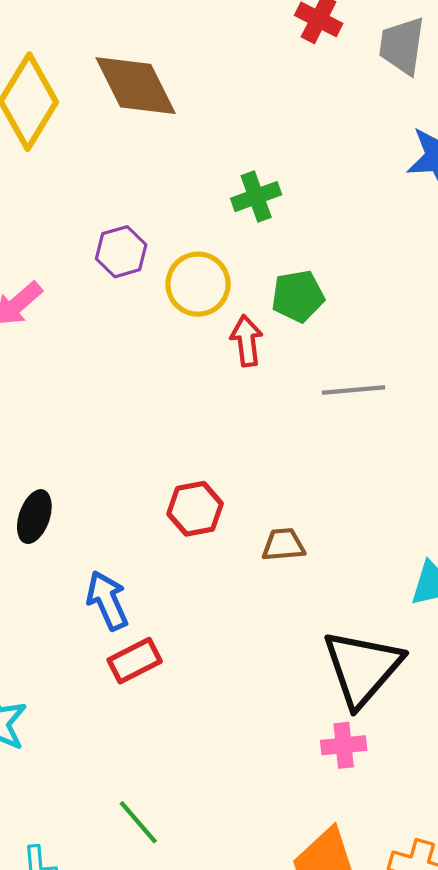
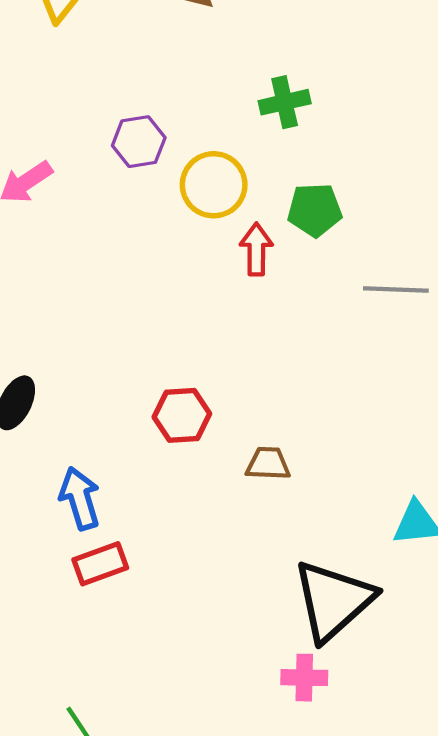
gray line: (353, 390) -> (396, 290), moved

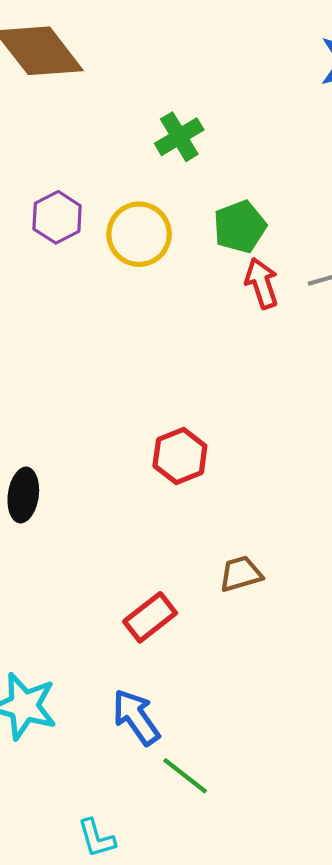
red arrow: (256, 249) -> (262, 283), moved
brown trapezoid: (268, 464) -> (241, 574), moved
blue arrow: (80, 498) -> (136, 717), moved

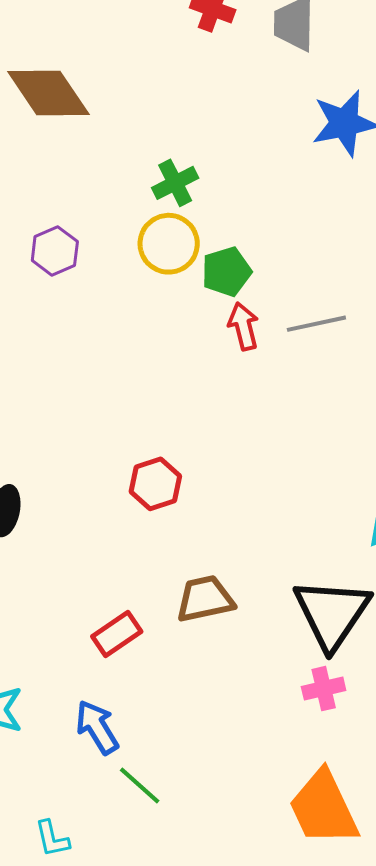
yellow circle: (139, 234) -> (169, 244), moved
brown trapezoid: (241, 574) -> (205, 599), size x1.4

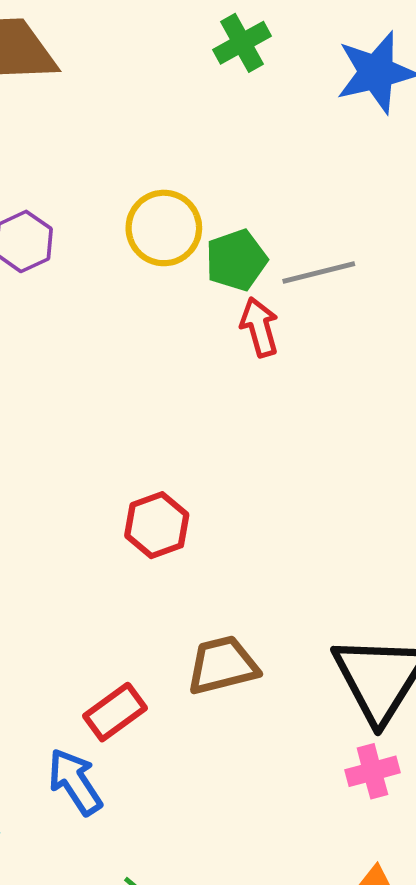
green cross: (175, 183) -> (242, 43), moved
gray line: (316, 324) -> (319, 272), moved
blue arrow: (97, 727) -> (75, 782), moved

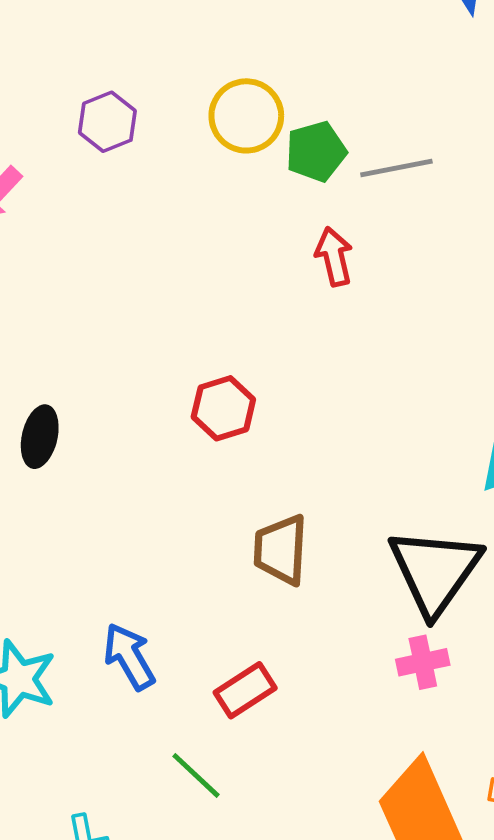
red arrow: (259, 327) -> (334, 257), moved
brown trapezoid: (223, 665) -> (281, 550), turned -76
red rectangle: (115, 712) -> (245, 690), moved

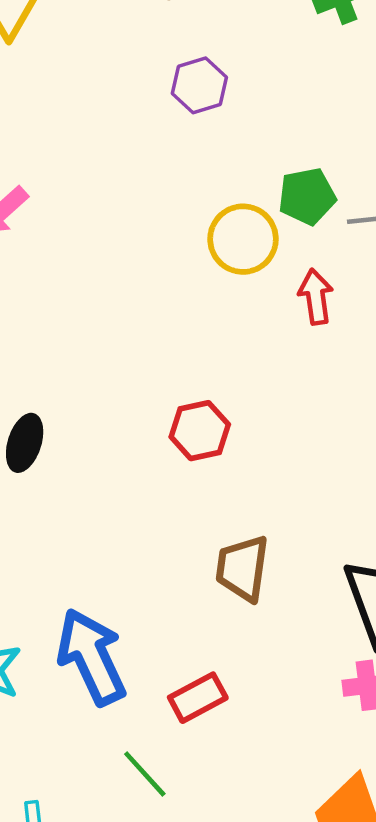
yellow circle: (246, 116) -> (243, 239), moved
purple hexagon: (107, 122) -> (199, 85), moved
blue arrow: (129, 657) -> (91, 657), size x1.5

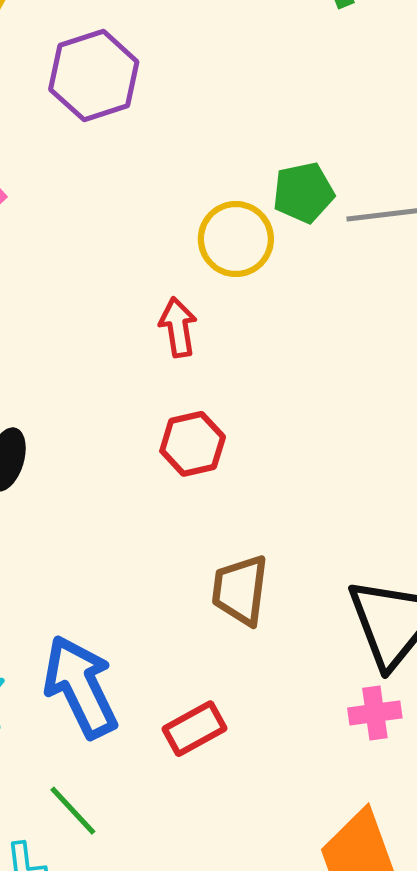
purple hexagon: (199, 85) -> (94, 76), moved, size x1.5
red arrow: (316, 297) -> (178, 327), moved
green line: (145, 774) -> (73, 811), moved

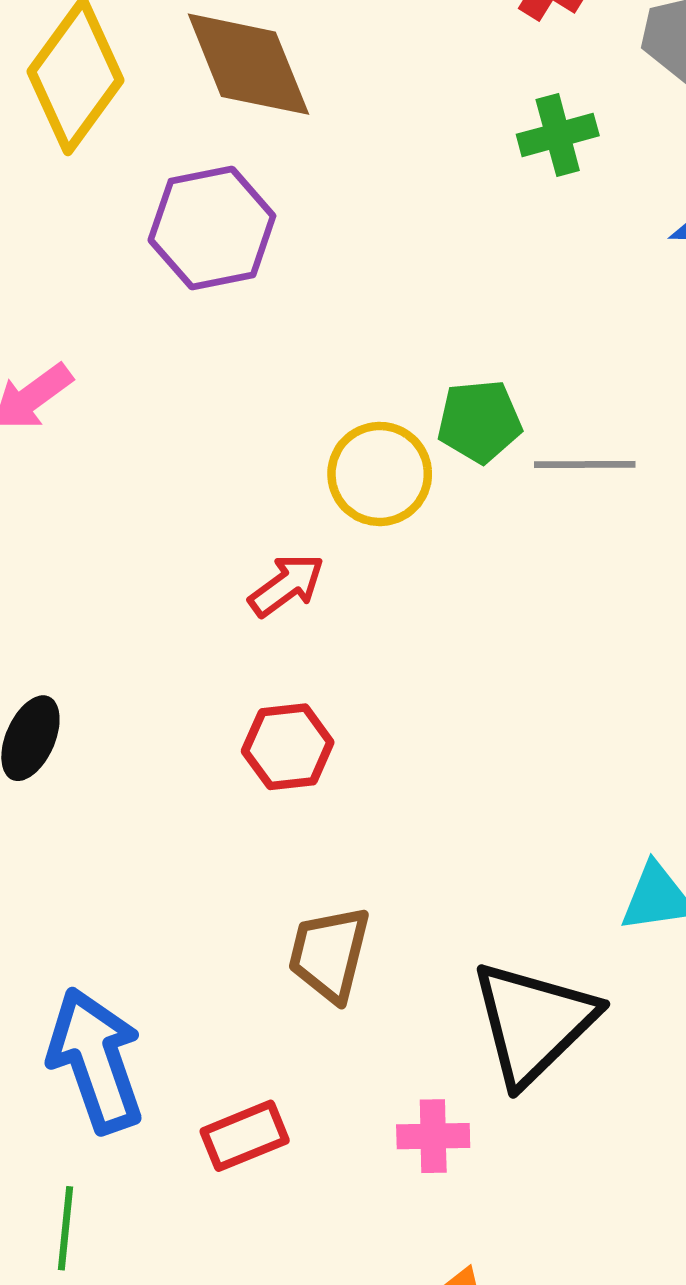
red arrow: (178, 327) -> (287, 585), turned 56
pink cross: (375, 713) -> (433, 1136), moved
green line: (73, 811) -> (65, 1228), turned 42

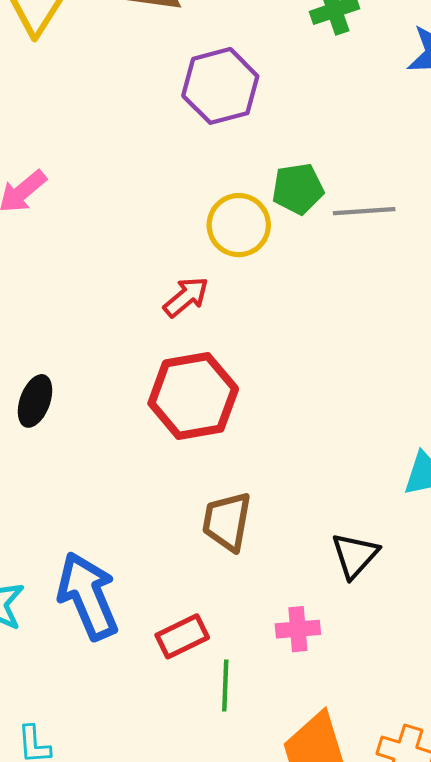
purple hexagon: (212, 228) -> (220, 86), moved
red hexagon: (288, 747) -> (193, 396), size x1.6
black triangle: (533, 1022) -> (355, 555), size x0.6
green line: (65, 1228) -> (225, 685), moved

